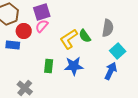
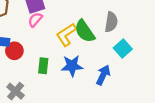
red circle: (24, 31) -> (14, 51), moved
green semicircle: (85, 36) -> (85, 31), size x1.5
blue arrow: (111, 71) -> (103, 75), moved

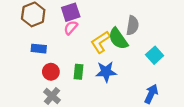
gray semicircle: (111, 22) -> (132, 25), moved
red circle: (14, 51) -> (51, 72), moved
blue arrow: (103, 75) -> (151, 94), moved

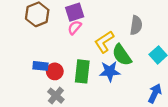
green semicircle: (118, 39) -> (122, 55), moved
blue rectangle: (39, 49) -> (40, 66), moved
green rectangle: (78, 72) -> (82, 71), size x1.5

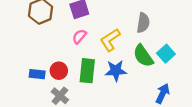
pink semicircle: (75, 27) -> (79, 36), moved
green semicircle: (122, 55) -> (143, 56), moved
blue rectangle: (40, 66) -> (37, 74), moved

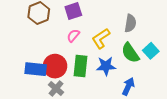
red circle: (59, 71) -> (55, 66), size x1.5
blue rectangle: (37, 74) -> (36, 69), size x1.5
blue arrow: (163, 93) -> (128, 86), moved

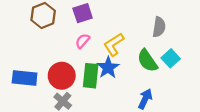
gray semicircle: (130, 23) -> (159, 27), moved
blue star: (106, 66) -> (108, 68), moved, turned -30
blue rectangle: (36, 69) -> (25, 78), moved

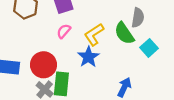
green semicircle: (147, 61) -> (124, 33), moved
green rectangle: (91, 76) -> (61, 84), moved

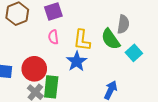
pink semicircle: (64, 31) -> (53, 37), turned -48
yellow L-shape: (94, 34) -> (82, 40), turned -50

